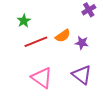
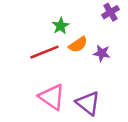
green star: (24, 21) -> (61, 26), moved
purple triangle: (82, 75) -> (88, 103), moved

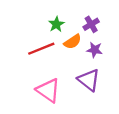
purple cross: (110, 12) -> (91, 24), moved
purple triangle: (88, 103) -> (89, 80), moved

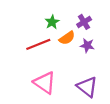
purple triangle: (89, 80) -> (87, 87), moved

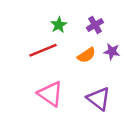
orange semicircle: (67, 38) -> (87, 55), moved
purple star: (87, 45) -> (112, 51), moved

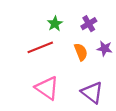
orange semicircle: (87, 55) -> (81, 52), turned -78

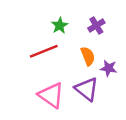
purple star: (105, 48) -> (109, 68), moved
purple triangle: (92, 92) -> (87, 89), moved

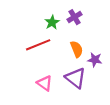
purple cross: (96, 25) -> (75, 17), moved
pink triangle: (51, 95) -> (45, 83), size x0.7

